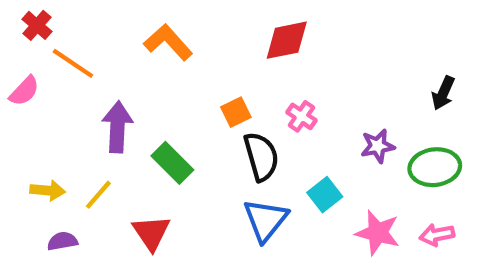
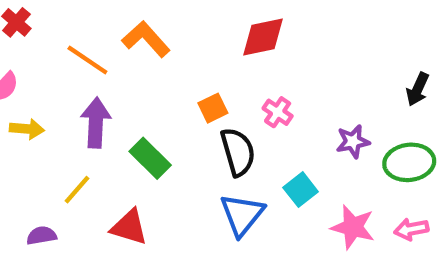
orange line: (73, 63) -> (87, 60), moved
yellow arrow: (48, 190) -> (27, 129), moved
red triangle: (151, 233) -> (129, 227), turned -39

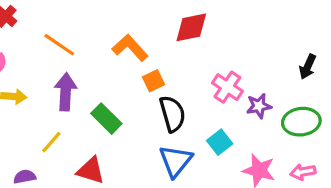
orange L-shape: (146, 39) -> (130, 48), moved
pink cross: (278, 112) -> (227, 87), moved, size x1.4

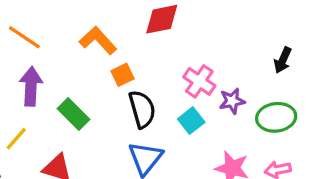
cyan square: (220, 142) -> (191, 121), moved

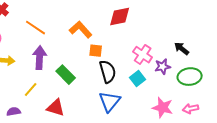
black arrow: (283, 60) -> (182, 49), moved, turned 105
orange square: (122, 75) -> (96, 51), turned 32

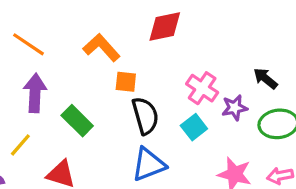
blue triangle: (110, 102) -> (149, 164), turned 30

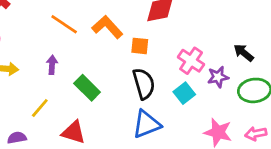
orange line: (28, 44) -> (64, 24), moved
orange square: (126, 82) -> (140, 46), moved
purple arrow: (35, 93) -> (52, 65), size x0.6

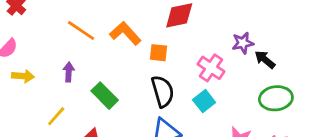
purple star: (218, 77) -> (243, 43), moved

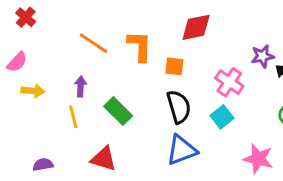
orange L-shape: (125, 33) -> (140, 46), turned 44
yellow line: (56, 116) -> (73, 117), moved, turned -55

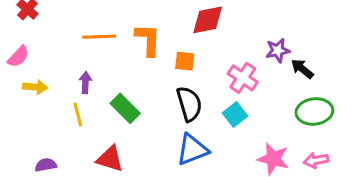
orange line: (94, 43) -> (99, 37), turned -36

